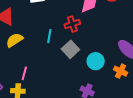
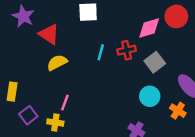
cyan line: (49, 36) -> (101, 52), moved
gray square: (70, 49) -> (155, 62), moved

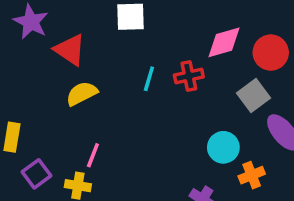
red circle: (176, 16) -> (271, 53), moved
gray square: (155, 62) -> (253, 96), moved
orange cross: (178, 111) -> (252, 175), moved, turned 35

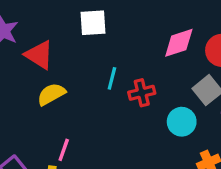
red cross: (189, 76) -> (142, 93), moved
cyan circle: (223, 147) -> (182, 122), moved

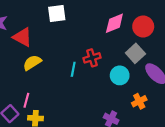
cyan line: (112, 78) -> (73, 69), moved
pink line: (64, 150) -> (26, 100), moved

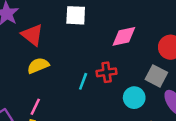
pink diamond: (114, 23) -> (124, 36), moved
gray square: (135, 53) -> (156, 76), turned -30
pink line: (26, 100) -> (35, 107), moved

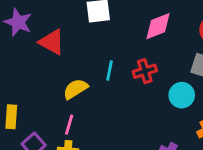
yellow semicircle: (38, 66) -> (75, 89), moved
cyan line: (83, 81) -> (110, 71), moved

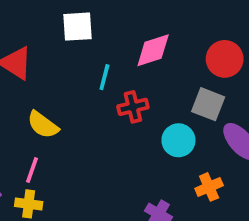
cyan line: (110, 71) -> (104, 77), moved
yellow semicircle: (75, 89) -> (43, 125), turned -115

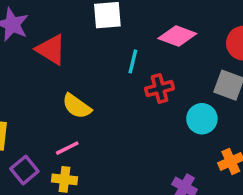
pink diamond: (153, 50) -> (177, 36), turned 39
pink line: (32, 170) -> (67, 148), turned 45

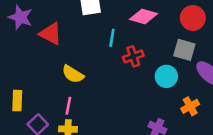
pink line: (67, 148) -> (68, 106), turned -48

